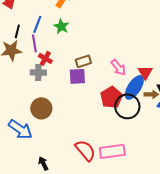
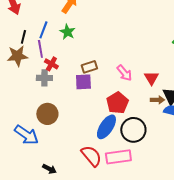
blue ellipse: (134, 87) -> (106, 127), moved
black circle: (127, 106) -> (133, 130), moved
black arrow: (43, 163) -> (49, 169), turned 144

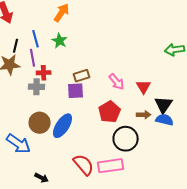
blue line: (43, 30) -> (36, 39), turned -36
red cross: (51, 64) -> (44, 73), turned -32
brown arrow: (157, 100) -> (144, 115), moved
blue ellipse: (106, 127) -> (63, 126), moved

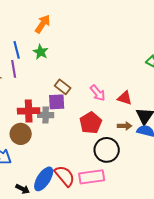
red cross: (44, 73) -> (29, 111), moved, size x1.5
brown rectangle: (82, 76) -> (63, 87), turned 56
gray cross: (37, 87) -> (46, 115), moved
red triangle: (144, 87) -> (125, 98), turned -42
blue ellipse: (63, 126) -> (44, 179), moved

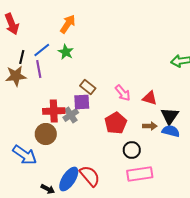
blue line: (17, 50) -> (42, 50), turned 66
gray cross: (46, 115) -> (71, 115), turned -35
black circle: (107, 150) -> (132, 150), size x0.7
pink rectangle: (92, 177) -> (140, 174), moved

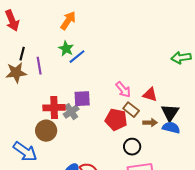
blue line: (42, 50) -> (77, 57), moved
brown rectangle: (88, 87) -> (131, 110), moved
red pentagon: (116, 123) -> (116, 120), turned -30

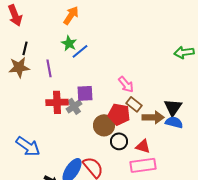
purple line: (39, 66) -> (49, 68), moved
red triangle: (150, 95) -> (143, 146), moved
brown arrow: (150, 123) -> (153, 117), size x1.5
brown circle: (46, 131) -> (104, 125), moved
black circle: (132, 147) -> (119, 141), moved

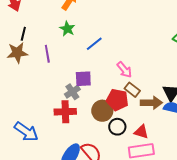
blue line: (80, 51) -> (94, 44), moved
red cross: (57, 102) -> (65, 112), moved

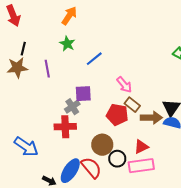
brown circle: (102, 111) -> (102, 145), moved
black circle: (117, 127) -> (117, 159), moved
red triangle: (141, 132) -> (141, 147), turned -42

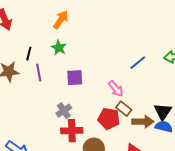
black line: (23, 49) -> (29, 54), moved
blue line: (94, 59) -> (138, 63), moved
purple square: (83, 94) -> (75, 78), moved
red cross: (65, 127) -> (72, 131), moved

